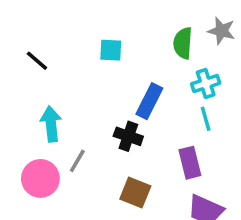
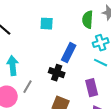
cyan line: (206, 119) -> (101, 63), turned -48

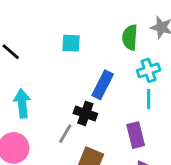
cyan line: (101, 63) -> (149, 99), turned 64
gray line: (28, 87) -> (65, 134), moved

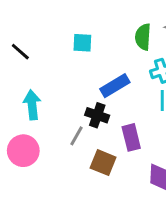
blue rectangle: (103, 85) -> (115, 86), turned 32
purple rectangle: (136, 135) -> (131, 137), moved

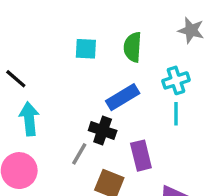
green semicircle: (143, 37) -> (133, 47), moved
black line: (20, 52) -> (16, 79), moved

